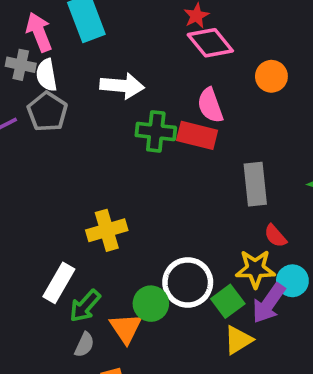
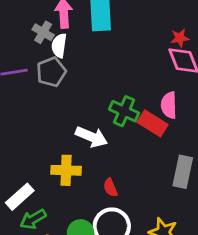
white arrow: (122, 86) -> (91, 137), moved
red semicircle: (275, 236) -> (110, 188), moved

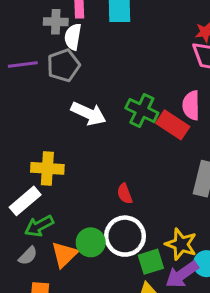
gray cross: (43, 32) -> (56, 22), turned -30
white arrow: (91, 137) -> (88, 113), moved
yellow cross: (66, 170) -> (47, 168), moved

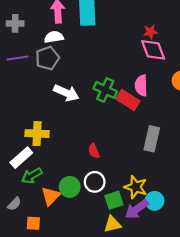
gray cross: (56, 22) -> (15, 23), moved
white semicircle: (73, 37) -> (54, 37), turned 72
white circle: (125, 236) -> (95, 182), size x0.7
gray semicircle: (28, 256) -> (14, 204), moved

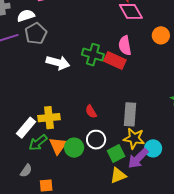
white semicircle: (54, 37) -> (26, 16), moved
yellow cross: (37, 134) -> (49, 118), moved
gray rectangle: (152, 139) -> (130, 114), moved
orange triangle: (51, 196) -> (58, 146), moved

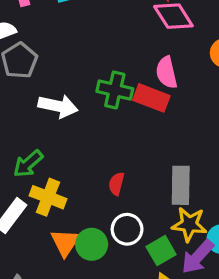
red semicircle: (91, 112) -> (116, 184), turned 48
yellow cross: (49, 118) -> (48, 197), turned 30
green arrow: (38, 143) -> (28, 164), moved

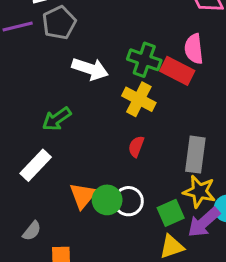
yellow cross: (48, 197) -> (139, 99), moved
white circle: (127, 229) -> (128, 201), moved

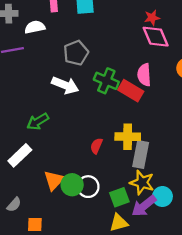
gray pentagon: (59, 23) -> (76, 53), moved
yellow cross: (139, 99) -> (128, 137), moved, turned -30

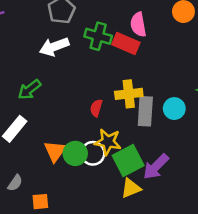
white arrow: (65, 85) -> (54, 47), turned 145
yellow star: (142, 183) -> (108, 142), moved
green square: (119, 197) -> (128, 161), size x1.4
cyan circle: (162, 197) -> (174, 109), moved

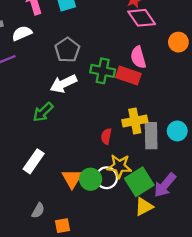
green arrow: (29, 90) -> (43, 112), moved

